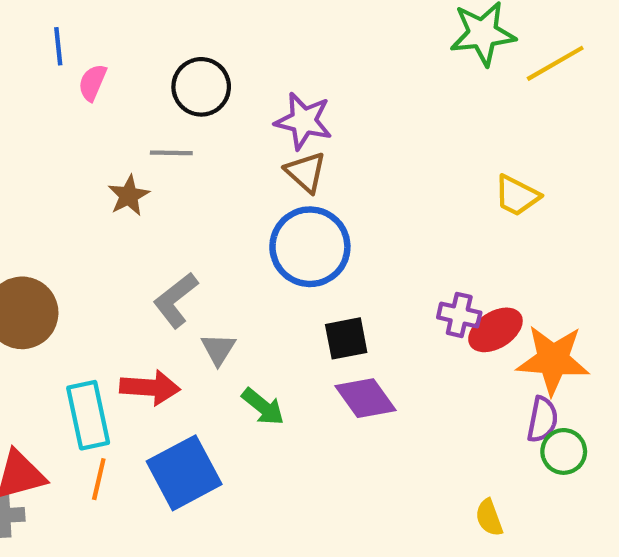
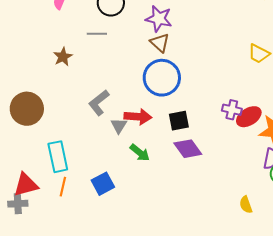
brown star: (129, 196) -> (63, 57), moved
red arrow: (150, 387) -> (138, 117), moved
blue square: (184, 473) -> (103, 184), size x0.7

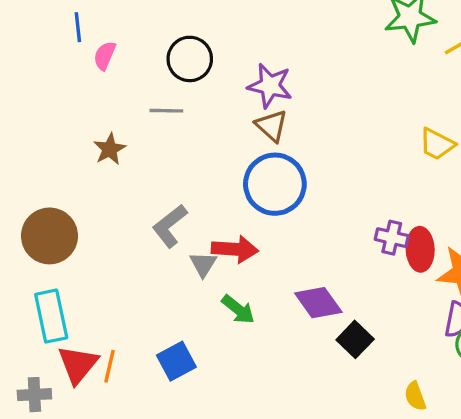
red ellipse: (249, 117) -> (420, 249), turned -60
black square: (179, 121) -> (355, 339), moved, turned -35
cyan rectangle: (58, 157) -> (51, 316), moved
red triangle: (26, 185) -> (78, 364), moved, turned -36

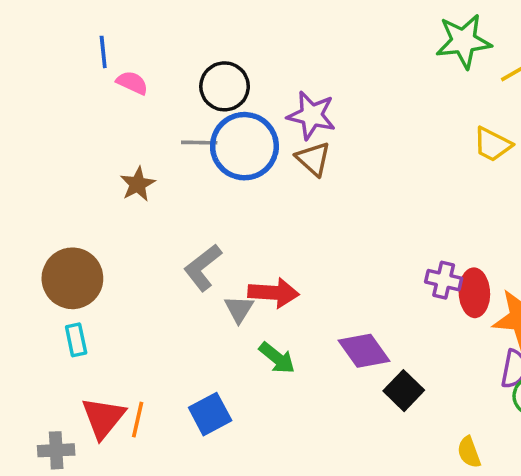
pink semicircle: (105, 56) -> (132, 83), turned 92
yellow trapezoid: (437, 144) -> (492, 144), moved
blue circle: (275, 184) -> (244, 146), moved
cyan rectangle: (51, 316) -> (76, 340), moved, size x0.6

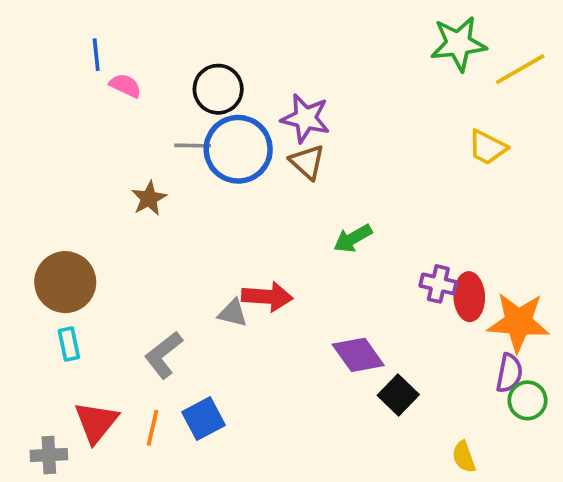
brown star: (138, 184) -> (149, 198), moved
gray L-shape: (203, 267) -> (164, 355), moved
gray triangle: (239, 309) -> (233, 313), turned -48
green arrow: (277, 358) -> (353, 238), moved, turned 111
orange line: (138, 420) -> (153, 428), moved

